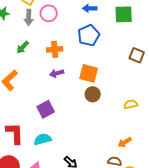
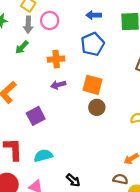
green arrow: (23, 47) -> (22, 47), moved
purple square: (46, 109) -> (36, 116), moved

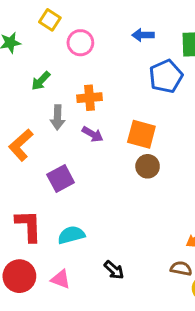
gray arrow: (28, 25) -> (58, 117), moved
blue pentagon: (93, 44) -> (166, 76), moved
purple arrow: (58, 85) -> (93, 134), turned -136

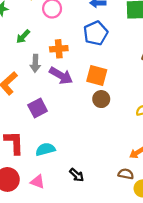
blue pentagon: (166, 76) -> (96, 33), moved
purple arrow: (93, 134) -> (61, 76), size x1.5

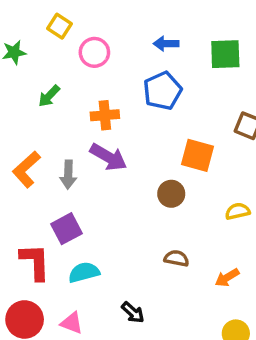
gray arrow: (35, 63) -> (68, 175), moved
orange square: (97, 76) -> (197, 155), moved
purple square: (38, 108) -> (66, 229), moved
brown semicircle: (126, 174) -> (176, 258), moved

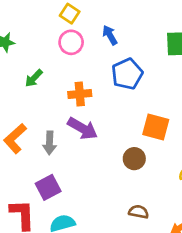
yellow square: (59, 26) -> (70, 14), moved
blue arrow: (166, 44) -> (110, 35), moved, turned 60

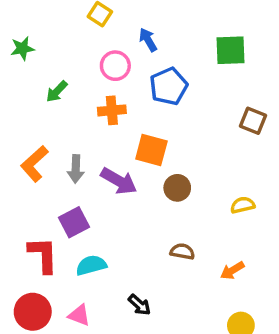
pink circle: (71, 42) -> (115, 66), moved
orange square: (156, 127) -> (151, 150), moved
purple arrow: (83, 128) -> (119, 181), moved

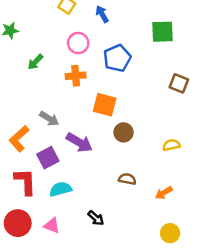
blue arrow: (148, 40) -> (102, 14), moved
orange L-shape: (34, 164) -> (19, 139), moved
gray arrow: (76, 169) -> (49, 119), turned -60
purple arrow: (119, 181) -> (79, 143), moved

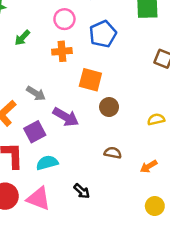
pink triangle: (52, 226) -> (38, 199), size x1.5

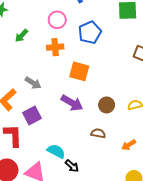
brown circle: (109, 107) -> (107, 105), moved
purple arrow: (66, 117) -> (72, 103), moved
cyan semicircle: (47, 163) -> (56, 151), moved, turned 42

